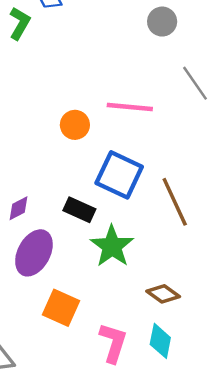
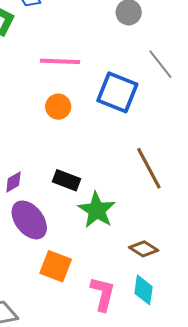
pink line: (130, 107) -> (60, 61), moved
blue square: (119, 175) -> (117, 92), moved
purple ellipse: (34, 253) -> (29, 220), turned -63

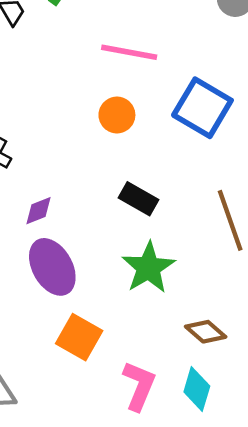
black rectangle: (66, 180) -> (138, 199), moved

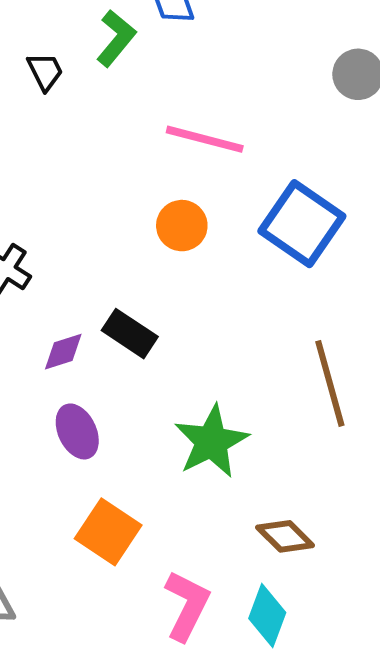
black rectangle: (138, 199) -> (130, 334), moved
purple ellipse: (52, 267) -> (77, 431), size x0.7

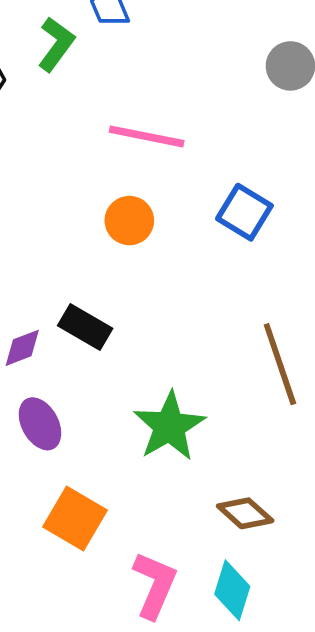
blue square: (302, 224) -> (244, 212), size x0.7

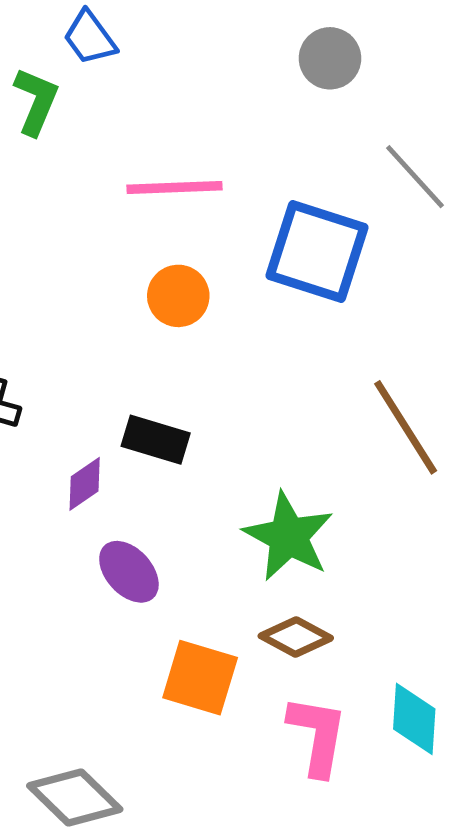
blue square: (244, 212) -> (317, 251), size x1.5
brown diamond: (245, 513) -> (296, 637), moved

